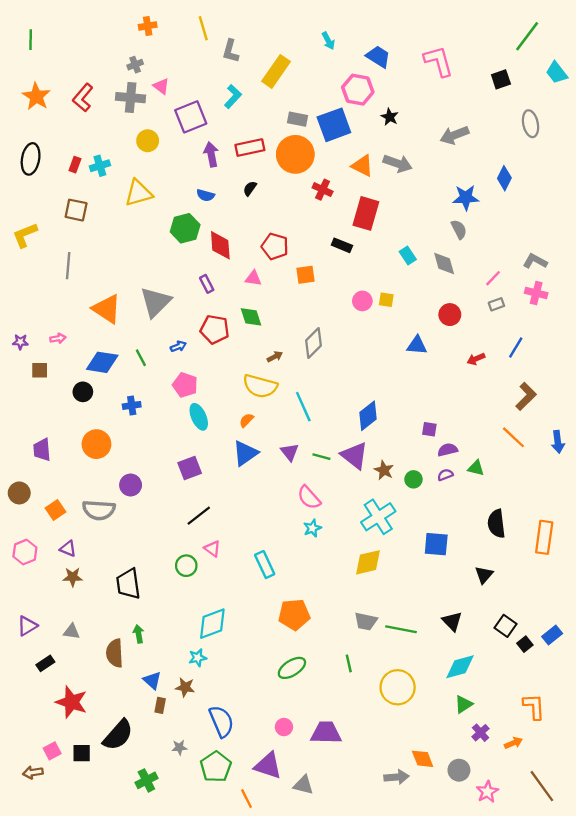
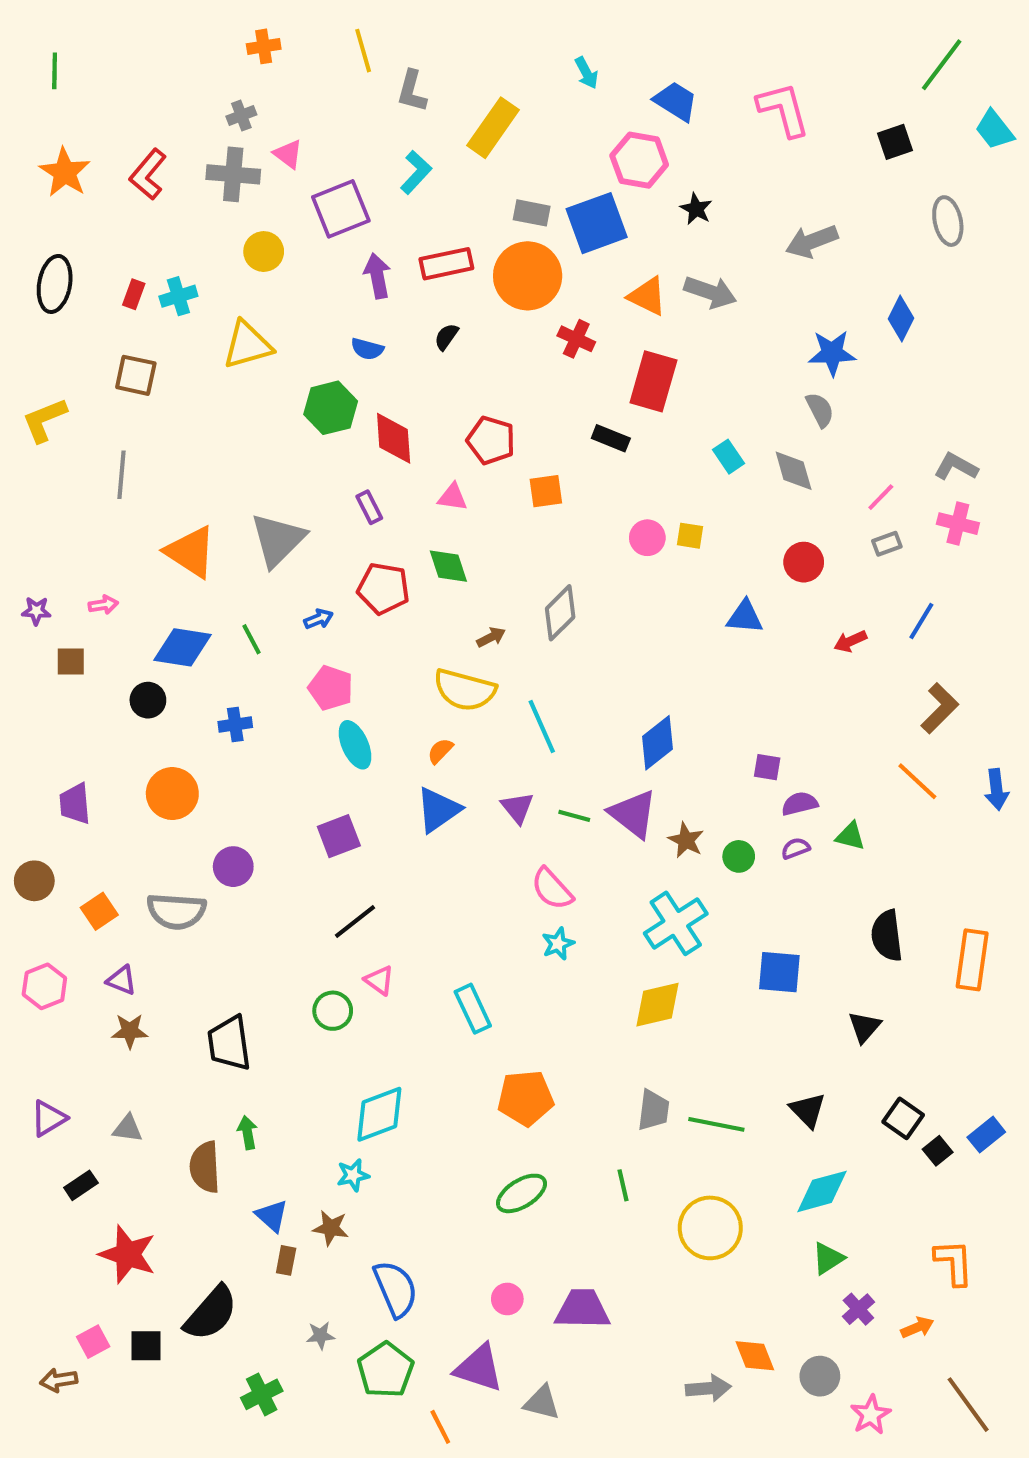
gray trapezoid: (366, 621) -> (653, 1110), turned -95

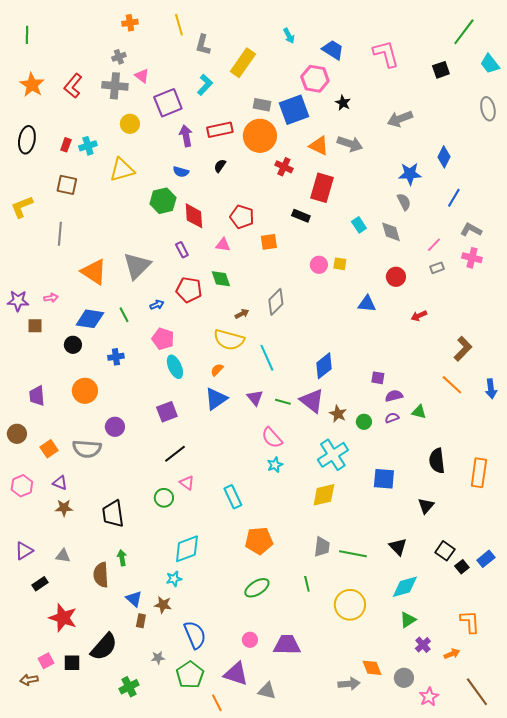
gray ellipse: (948, 221) -> (488, 109), moved
purple star: (36, 611) -> (18, 301), size x1.5
blue line: (921, 621) -> (454, 198), moved

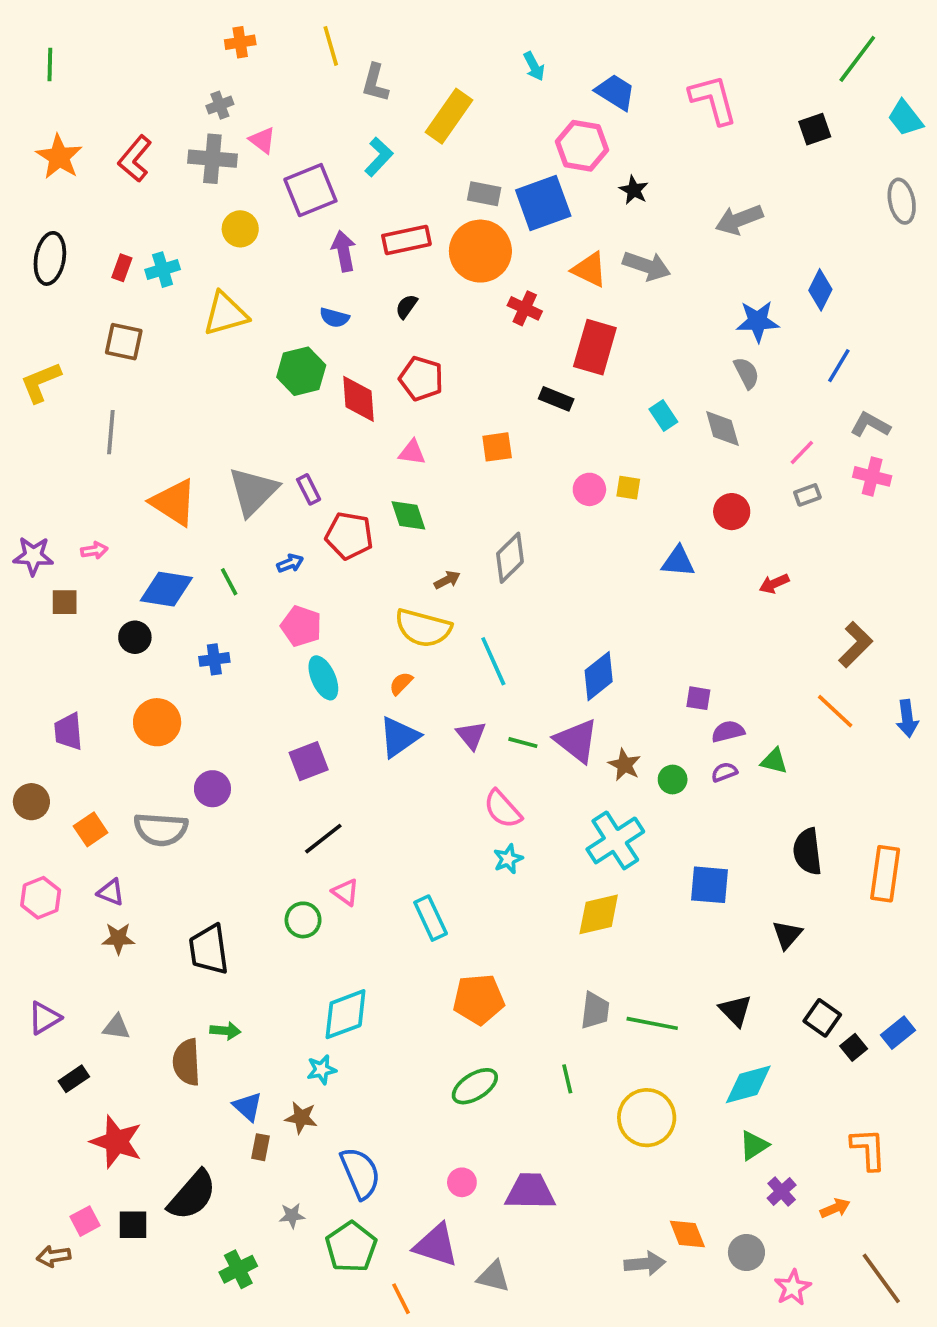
red pentagon: (242, 217) -> (421, 379), moved
purple rectangle: (182, 250) -> (309, 489), moved
green arrow: (122, 558) -> (225, 1031), turned 105

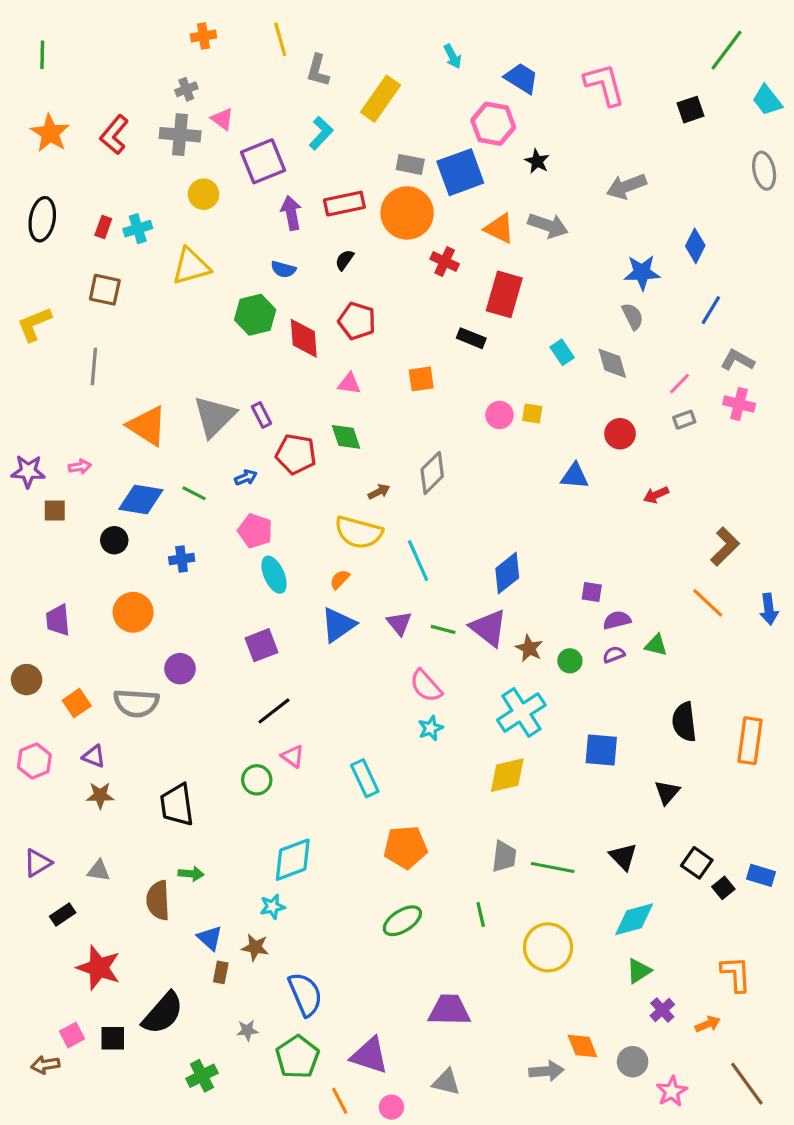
green line: (229, 582) -> (194, 493), turned -35
blue rectangle: (898, 1033) -> (761, 875), turned 56
pink circle: (462, 1182) -> (391, 1107), moved
gray triangle: (493, 1277) -> (446, 1082), moved

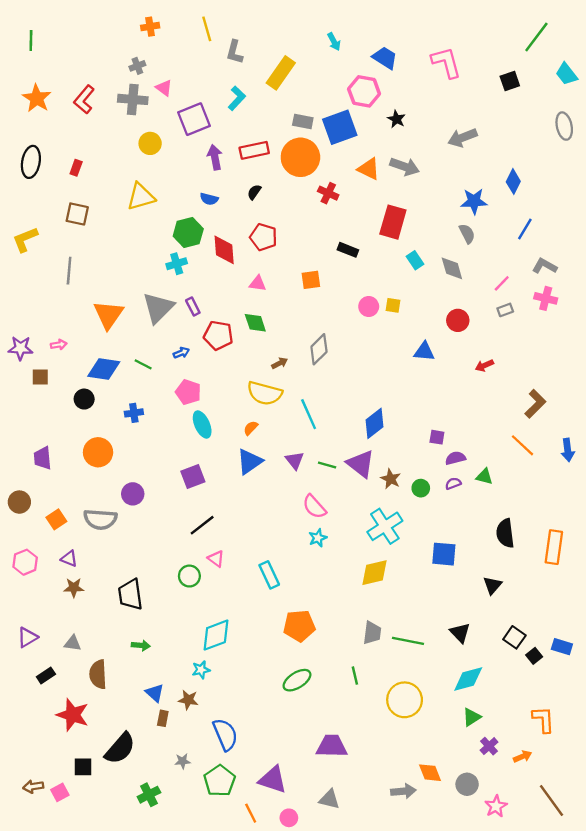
cyan cross: (138, 229) -> (177, 264), moved
red rectangle: (504, 294) -> (393, 222), moved
orange triangle: (147, 426) -> (108, 315), turned 32
brown semicircle: (158, 900) -> (98, 674), moved
pink square: (72, 1035) -> (60, 792), moved

